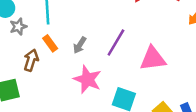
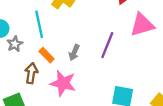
pink triangle: (153, 59) -> (142, 25), moved
pink star: (87, 79) -> (63, 83), moved

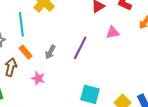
pink triangle: (142, 25) -> (113, 32), size x0.6
pink star: (63, 83) -> (38, 78), size x0.6

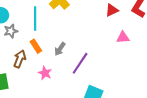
purple line: (80, 48) -> (80, 63), moved

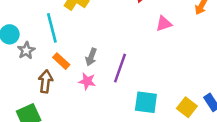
pink star: (45, 73) -> (87, 81), moved

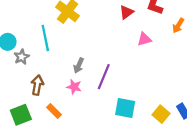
orange rectangle: (61, 61) -> (54, 111), moved

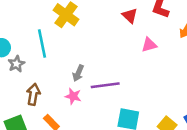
red triangle: (126, 12) -> (130, 16), turned -40
purple line: (104, 77) -> (105, 85), turned 60

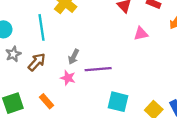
gray star: (16, 64) -> (13, 54), moved
brown arrow: (33, 94) -> (37, 62), moved, turned 30

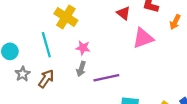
pink triangle: (141, 34) -> (143, 38), size x1.5
pink star: (68, 78) -> (83, 48), moved

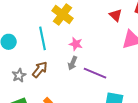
gray star: (23, 74) -> (19, 75), moved
purple line: (106, 78) -> (95, 73), turned 30

